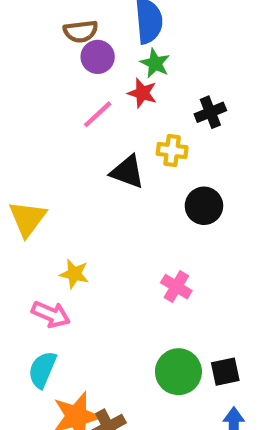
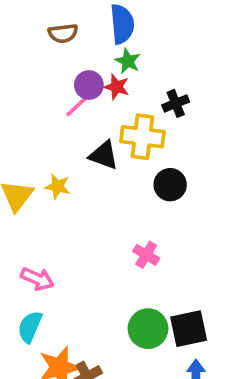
purple circle: (98, 57) -> (89, 85), moved
yellow cross: (172, 150) -> (142, 137), size x1.6
yellow star: (74, 274) -> (58, 187), moved
black square: (225, 372) -> (189, 329), size x1.5

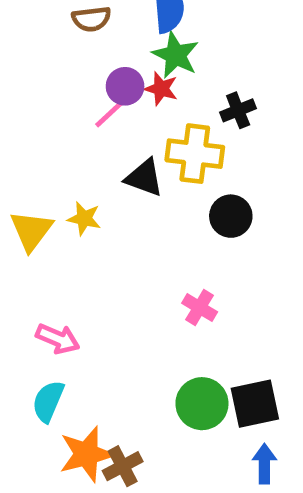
green star: (128, 61) -> (176, 55), size x1.4

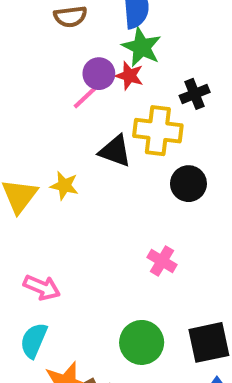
green circle: (202, 404) -> (142, 342), moved

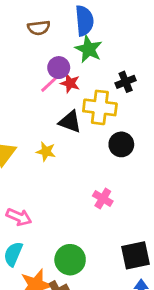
red star: (129, 76) -> (70, 83), moved
yellow star: (64, 186) -> (46, 152), moved
green circle: (142, 342) -> (70, 260), moved

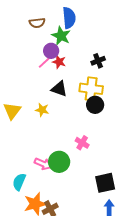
green star: (89, 49) -> (61, 36), moved
yellow cross: (100, 107) -> (91, 89), moved
pink arrow: (19, 217) -> (43, 164), moved
green circle: (70, 260) -> (59, 162), moved

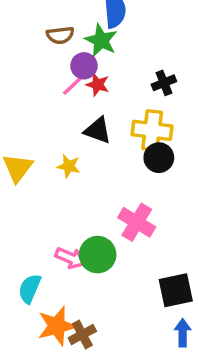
brown semicircle: (37, 23) -> (60, 35), moved
pink cross: (82, 143) -> (137, 222), size x1.5

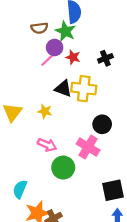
red star: (98, 85) -> (73, 57), moved
yellow cross: (152, 130) -> (84, 89), moved
black circle: (159, 158) -> (102, 124), moved
pink arrow: (70, 258) -> (47, 145), moved

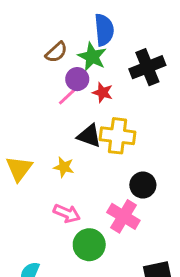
brown semicircle: (39, 28) -> (56, 52), turned -35
black cross: (105, 58) -> (147, 67), moved, size x1.6

